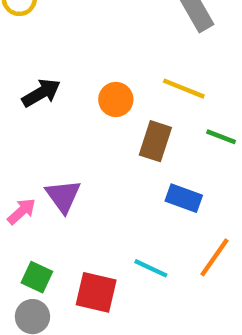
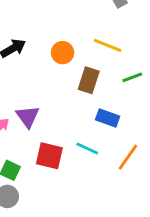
green line: (221, 137) -> (132, 77), turned -42
cyan line: (151, 268) -> (87, 149), moved
red square: (96, 292) -> (49, 156), moved

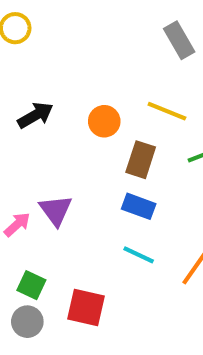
blue rectangle: (108, 118) -> (139, 206), moved
red square: (49, 156) -> (86, 307), moved

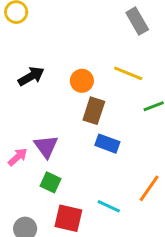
brown rectangle: (141, 160) -> (94, 111), moved
cyan line: (139, 255) -> (109, 206), moved
green square: (31, 285) -> (51, 182), moved

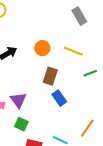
orange circle: (82, 81) -> (42, 48), moved
blue rectangle: (107, 144) -> (59, 98), turned 35

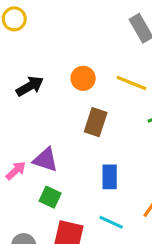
blue rectangle: (59, 98) -> (110, 177), moved, turned 35
purple triangle: (18, 100) -> (46, 160), turned -36

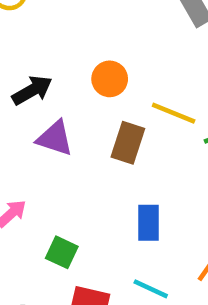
yellow line: (132, 83) -> (174, 113), moved
purple triangle: (46, 160) -> (55, 138), moved

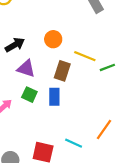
blue rectangle: (148, 223) -> (54, 97), moved
green square: (62, 252) -> (29, 95), moved

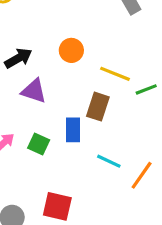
brown rectangle: (62, 71) -> (98, 107), moved
green square: (29, 95) -> (39, 144), moved
cyan line: (74, 143) -> (109, 161), moved

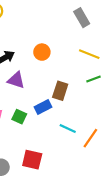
yellow line: (115, 74) -> (89, 54), moved
blue rectangle: (73, 130) -> (43, 107), turned 63

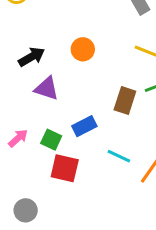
brown rectangle: (60, 91) -> (125, 100), moved
red square: (32, 160) -> (65, 168), moved

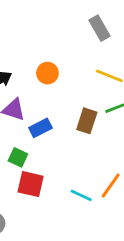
blue rectangle: (84, 126) -> (40, 128), moved
cyan line: (119, 156) -> (81, 195), moved

